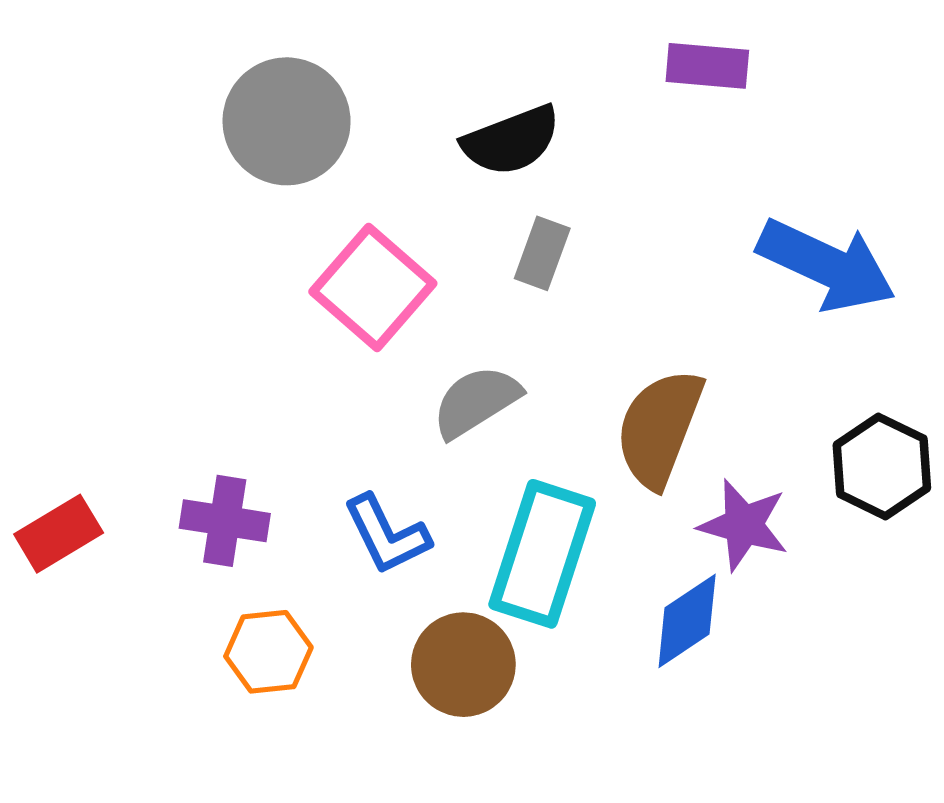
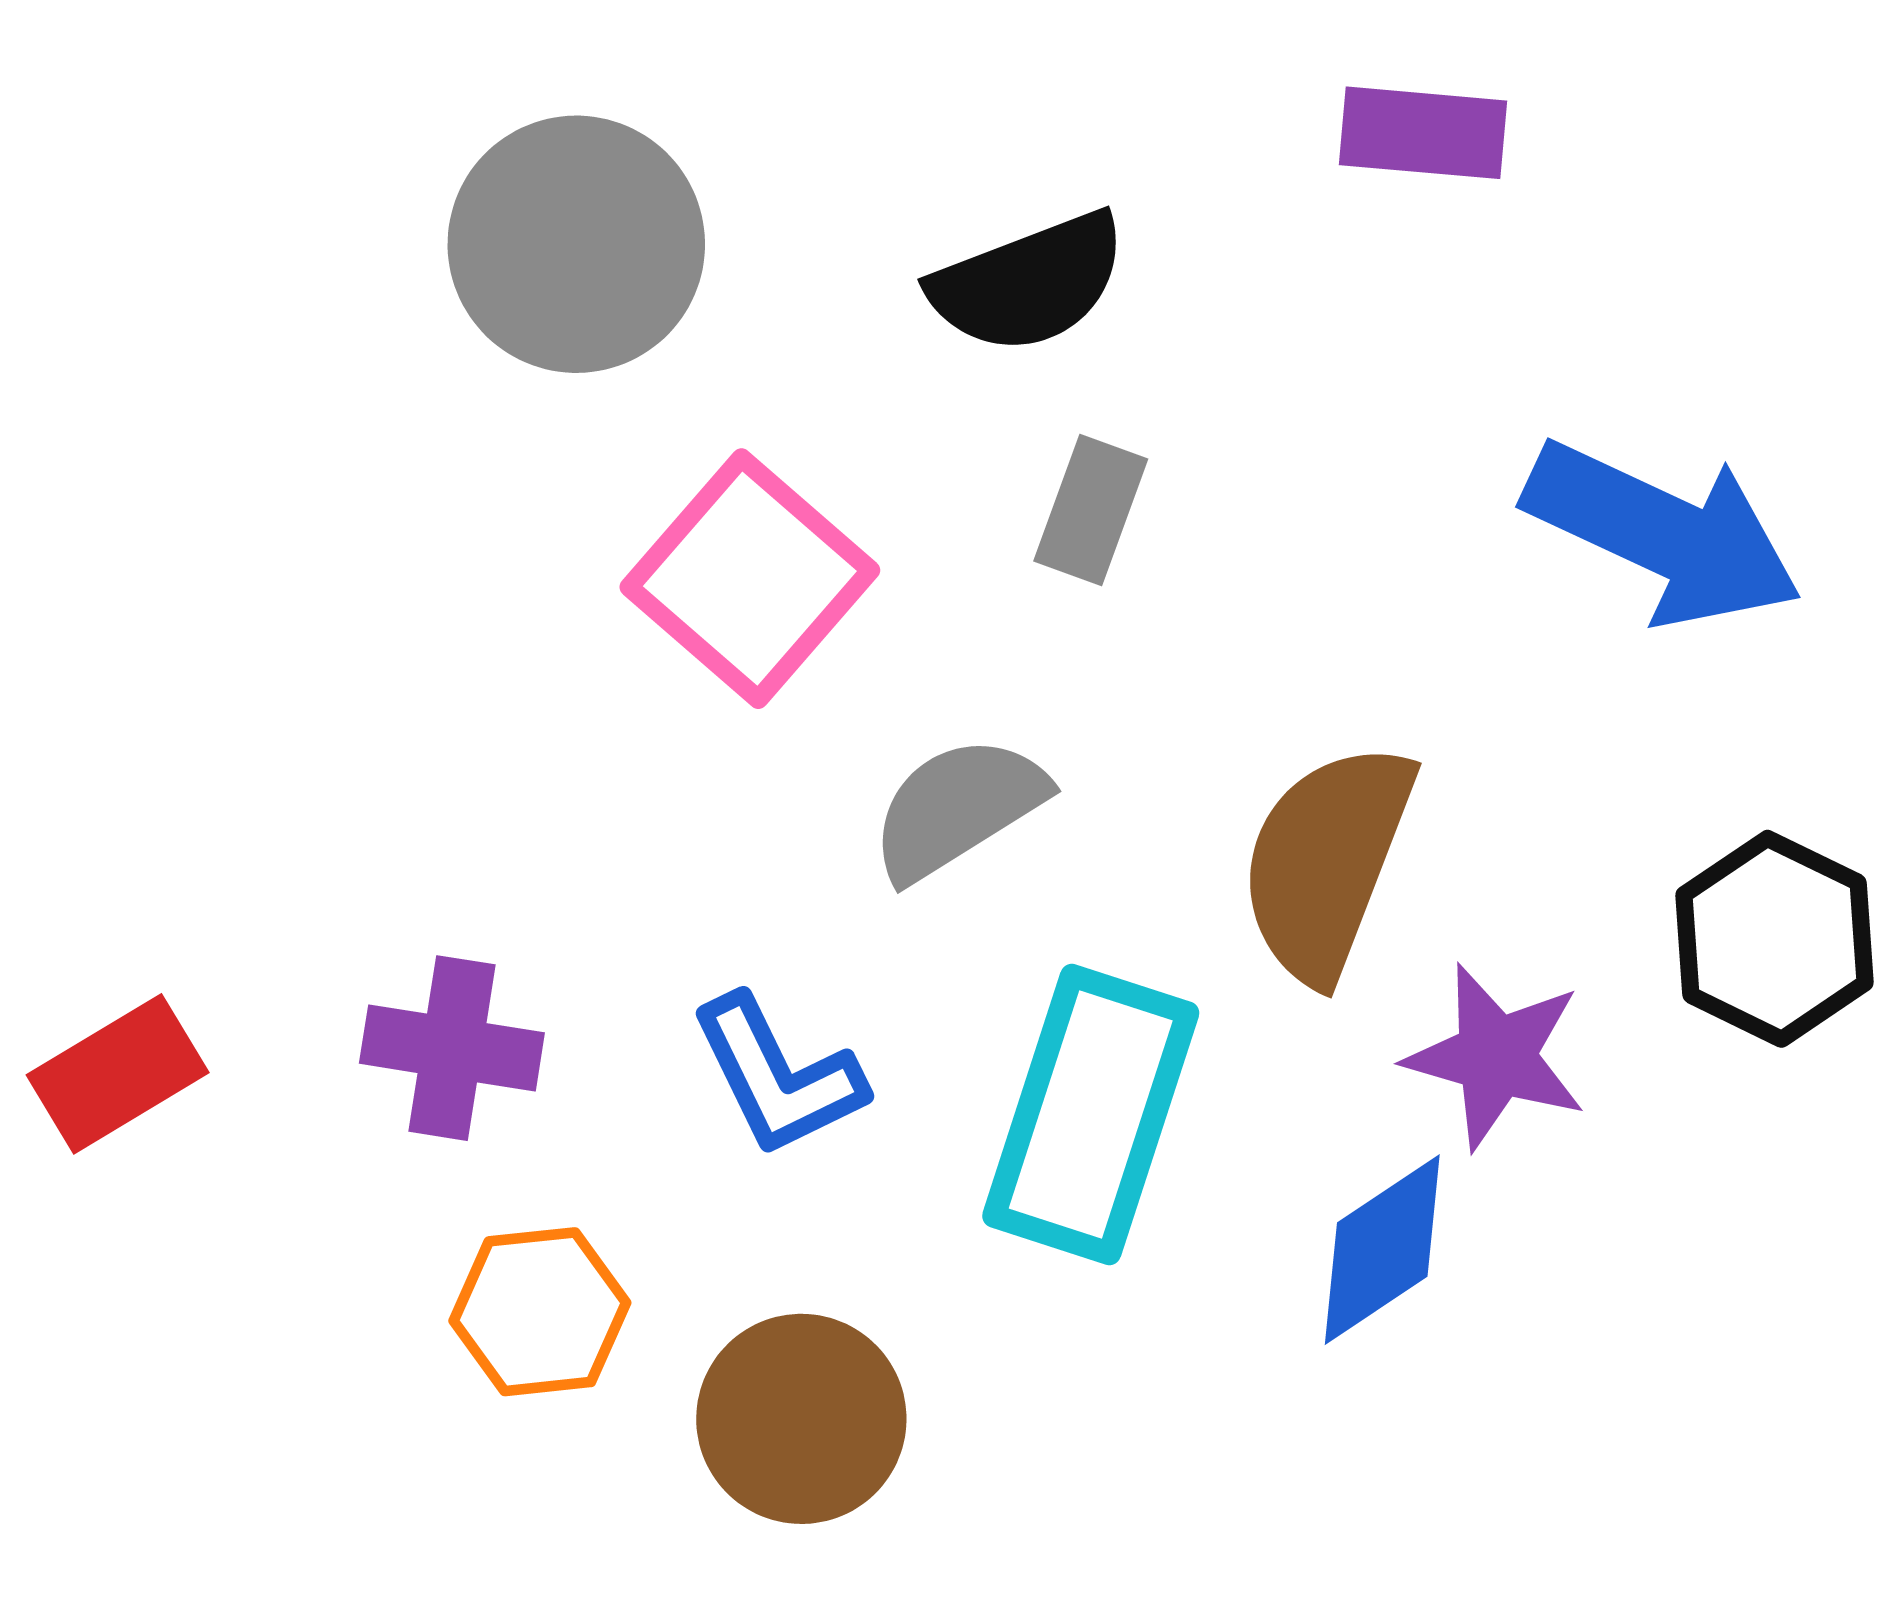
brown circle: (463, 665) -> (801, 1419), moved

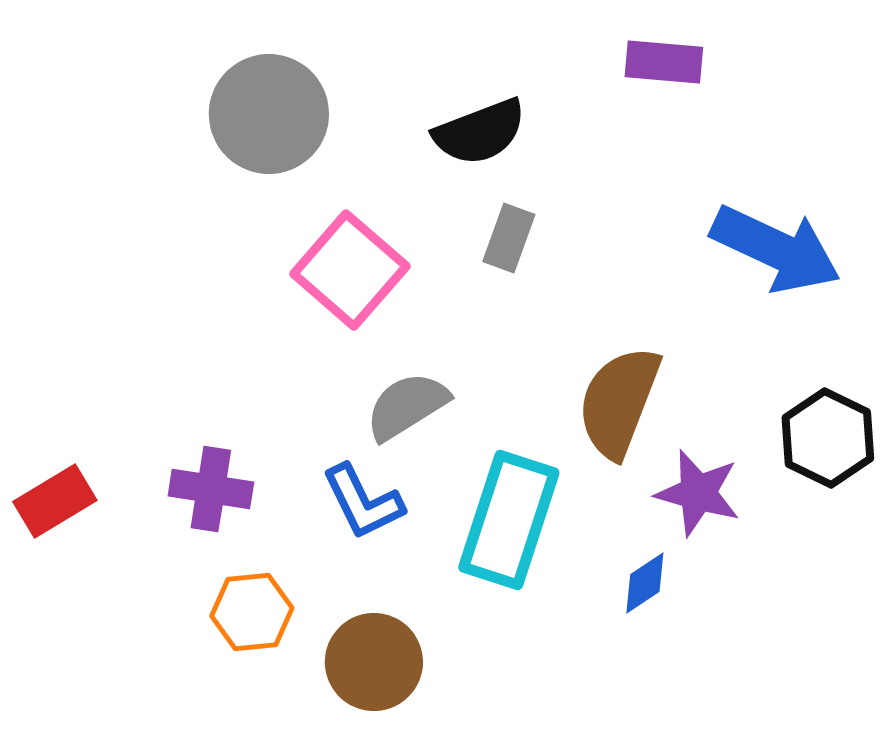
gray semicircle: (958, 808) -> (407, 406), moved
blue diamond: (1382, 1250) -> (645, 583), size x0.7

